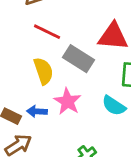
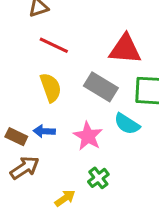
gray rectangle: (78, 59) -> (101, 87), moved
pink star: (68, 101) -> (88, 136), moved

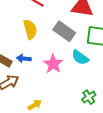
green cross: (98, 178) -> (89, 97), moved

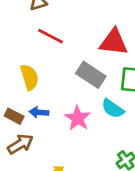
yellow semicircle: (30, 29) -> (29, 77), moved

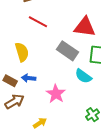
pink star: (78, 118) -> (56, 94), moved

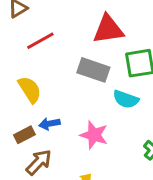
red line: (38, 22) -> (40, 41), turned -42
brown rectangle: (10, 81) -> (24, 135), turned -40

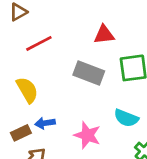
red triangle: (108, 29) -> (104, 35), size x0.7
cyan semicircle: (126, 99) -> (126, 118), moved

